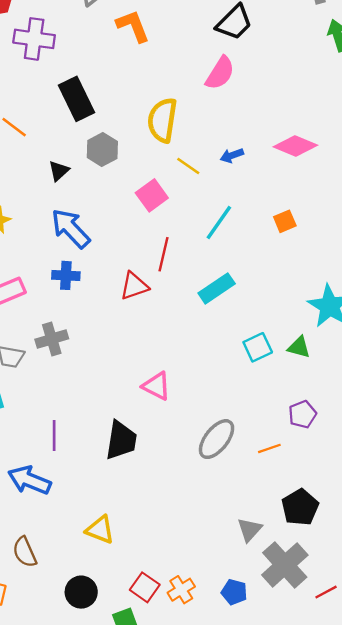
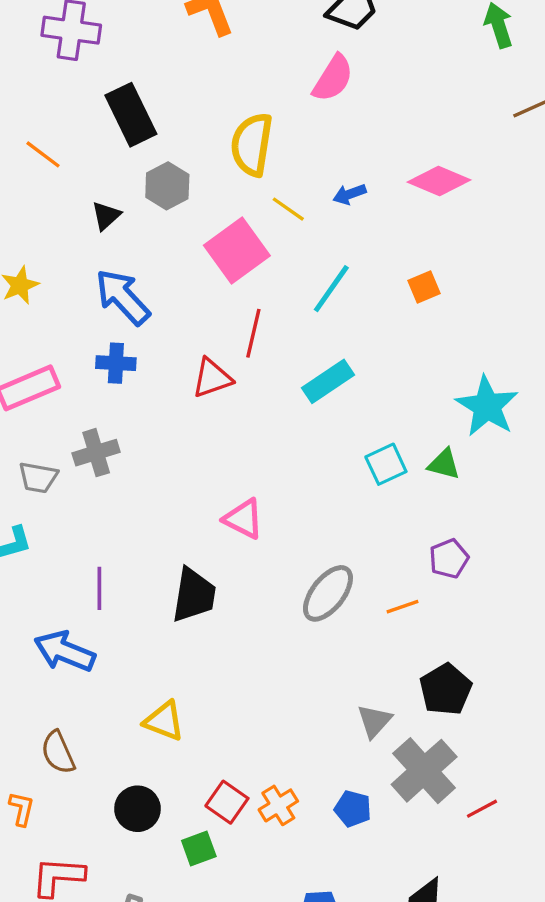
pink square: (152, 195) -> (237, 250), size x1.4

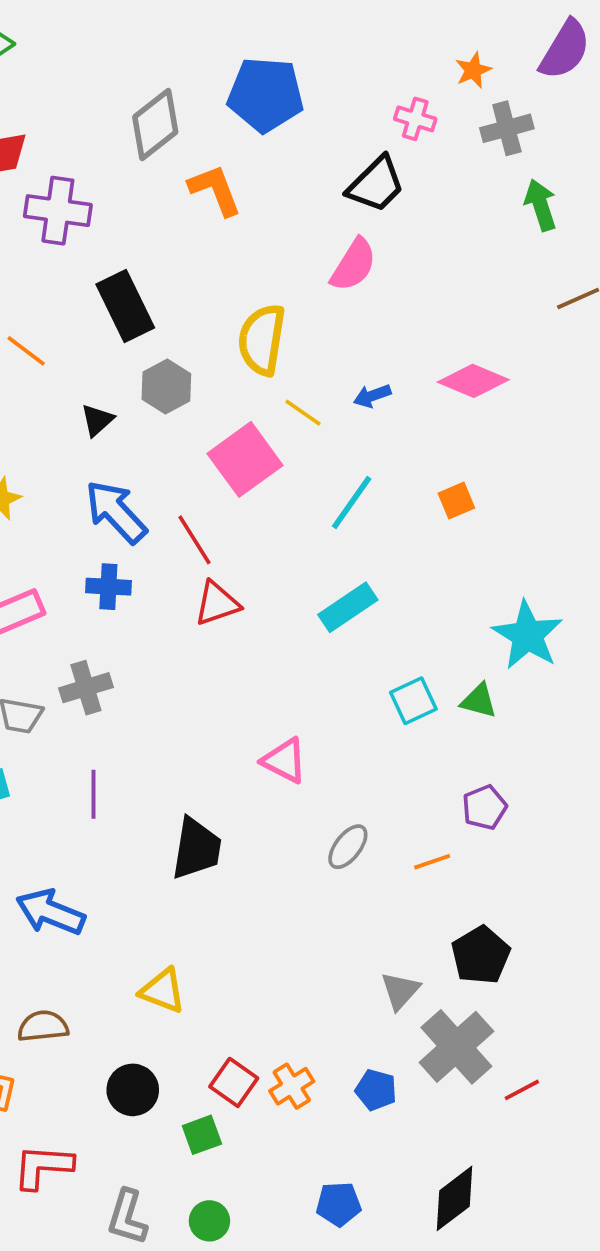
red line: (253, 333) -> (194, 540), moved, turned -45
pink triangle: (244, 519) -> (284, 761), moved
purple line: (99, 588) -> (93, 794), moved
gray ellipse: (328, 593) -> (348, 847), size x0.7
brown semicircle: (58, 752) -> (43, 1026), turned 108

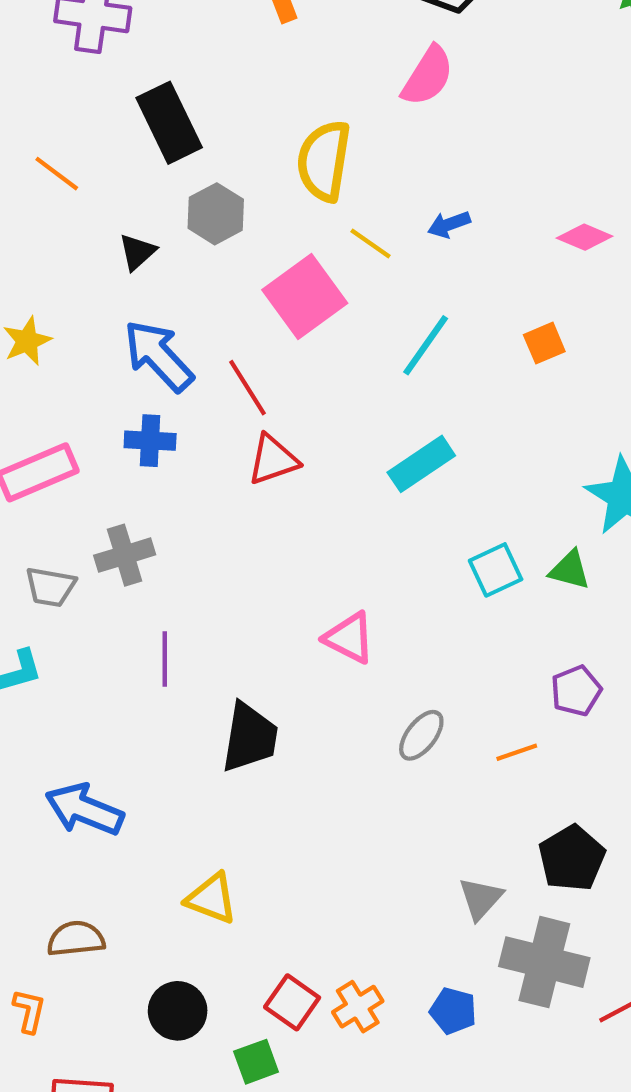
pink diamond: (473, 381) -> (585, 237), moved, size x0.7
purple line: (93, 794) -> (165, 659), moved
gray cross: (456, 1047) -> (544, 962), turned -34

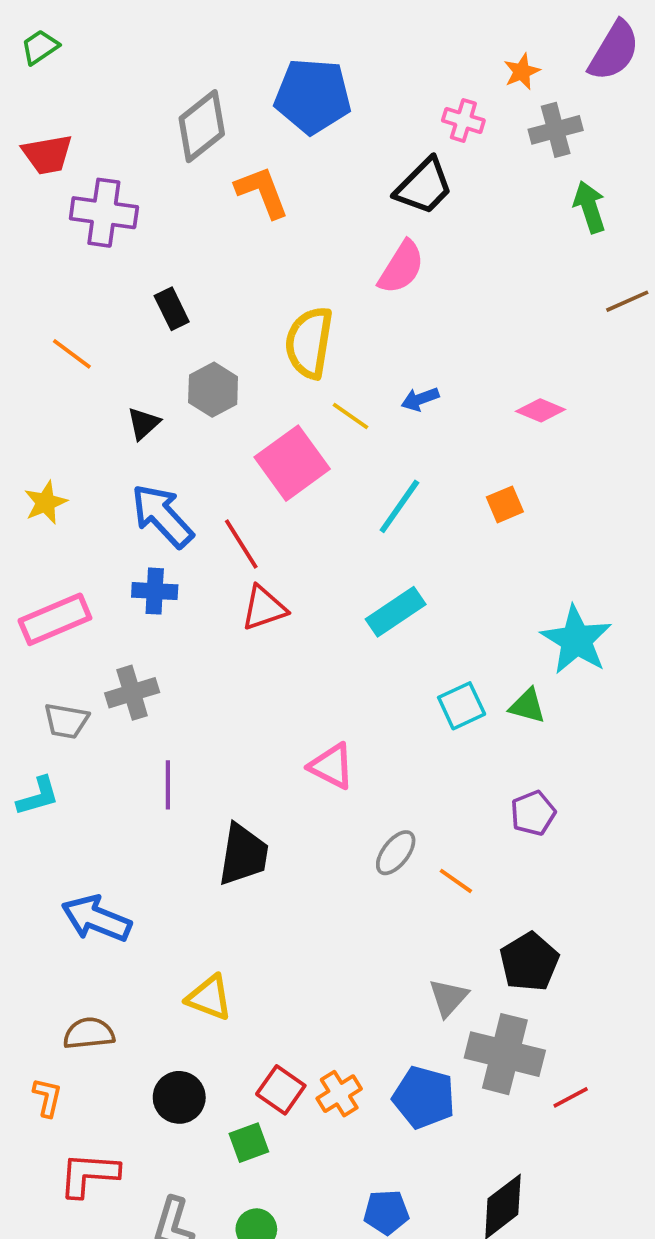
black rectangle: (169, 123) -> (172, 309), size x0.6
orange line: (517, 752) -> (456, 881), moved, turned 54
blue pentagon: (453, 1011) -> (424, 1097), size x1.5

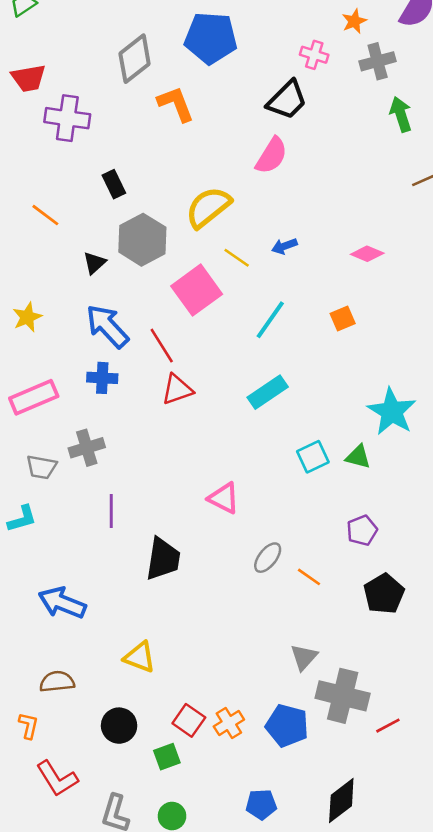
yellow semicircle: (309, 343) -> (208, 207), turned 42
gray hexagon: (213, 390) -> (142, 240), size x1.4
black pentagon: (529, 962) -> (384, 594), moved
red L-shape: (89, 1175) -> (57, 779), turned -126

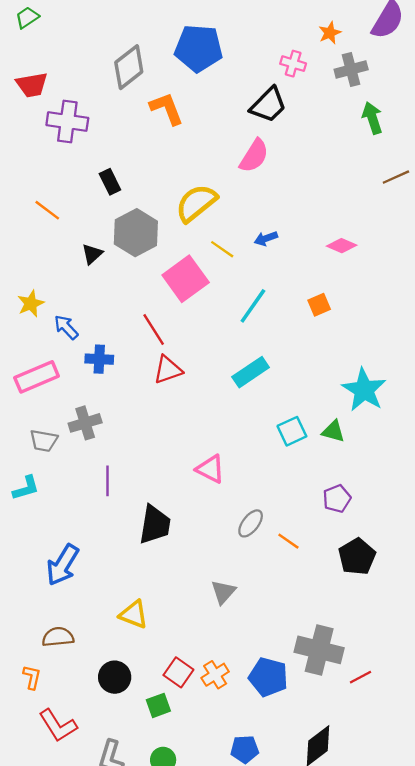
blue arrow: (107, 326) -> (66, 327), moved, size x0.6
blue arrow: (62, 603) -> (63, 565), turned -81
gray triangle: (304, 657) -> (223, 592), moved

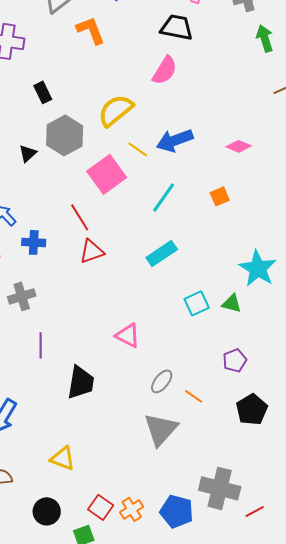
black trapezoid: (268, 105) -> (177, 27), turned -124
blue arrow: (266, 239) -> (175, 140), size x1.8
gray triangle: (223, 592) -> (161, 429), moved, size x1.6

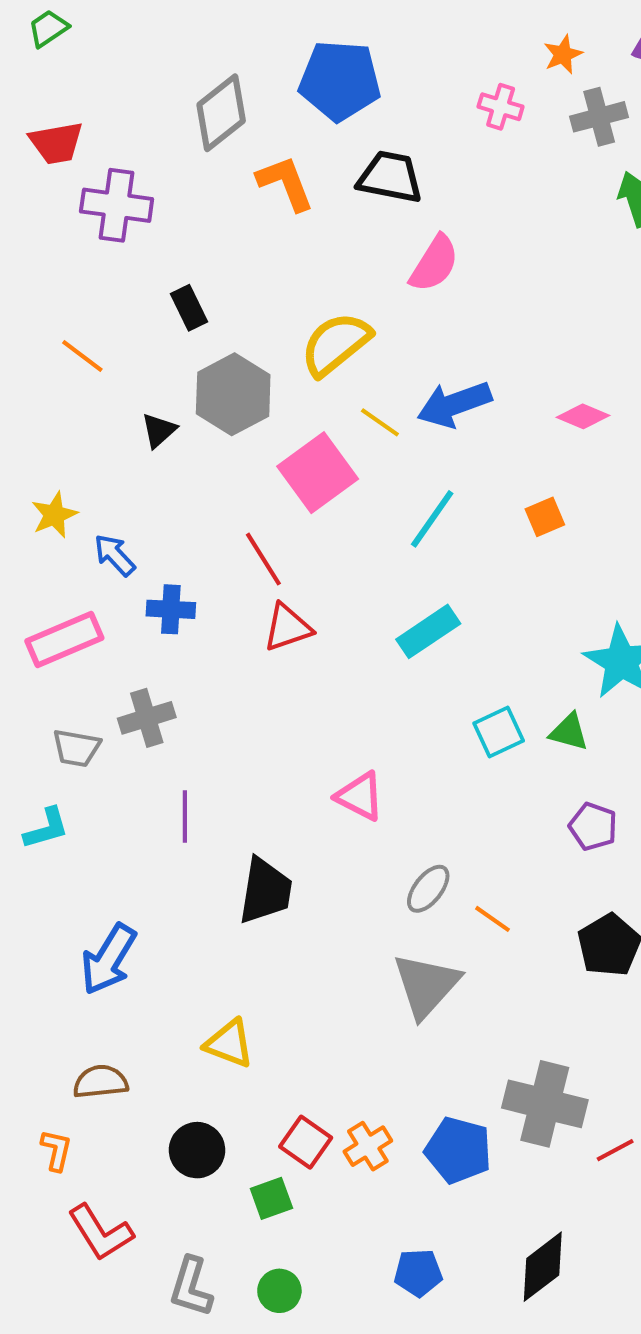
black trapezoid: (177, 27) -> (390, 177), moved
purple pentagon: (235, 360) -> (593, 826), moved, turned -30

